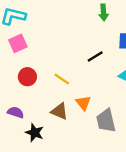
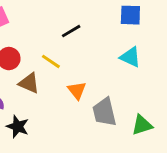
black line: (95, 56) -> (71, 31), moved
brown triangle: (60, 111) -> (29, 83), moved

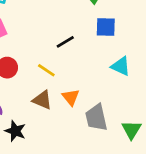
blue square: (130, 15) -> (106, 27), moved
brown triangle: (29, 83) -> (42, 100), moved
green triangle: (142, 125) -> (131, 130), turned -40

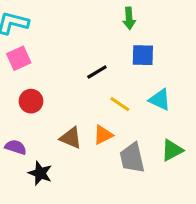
yellow line: (46, 70) -> (120, 104), moved
orange triangle: (71, 97) -> (103, 135), turned 42
green triangle: (131, 130) -> (172, 150), moved, turned 30

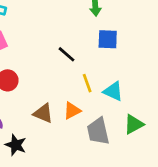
black line: (97, 72) -> (67, 54), turned 72
cyan triangle: (160, 100) -> (113, 91), moved
yellow line: (120, 104) -> (87, 83), turned 36

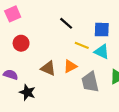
blue square: (108, 39) -> (102, 30), moved
yellow line: (87, 83) -> (82, 45), turned -48

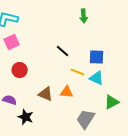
orange triangle: (70, 66) -> (67, 92), turned 32
gray trapezoid: (90, 82) -> (86, 119), moved, turned 45

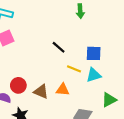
red circle: (20, 70) -> (18, 85), moved
cyan triangle: (97, 78) -> (94, 75), turned -42

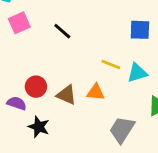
black line: (59, 47) -> (62, 31), moved
blue square: (94, 53) -> (140, 30), moved

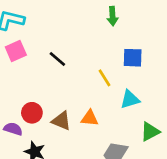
yellow line: (111, 64) -> (104, 78), moved, turned 36

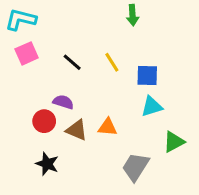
blue square: (133, 58) -> (147, 76), moved
yellow line: (104, 78) -> (112, 62), moved
purple semicircle: (13, 129) -> (63, 102), moved

